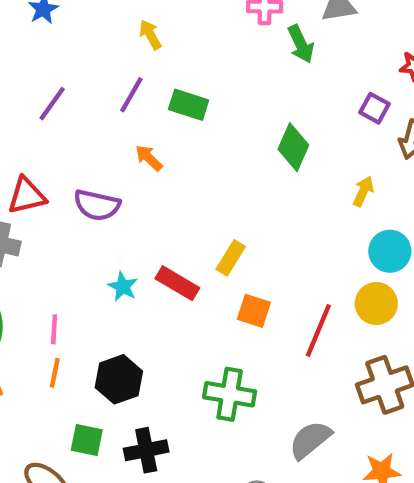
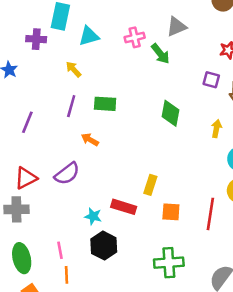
purple semicircle: (97, 205) -> (67, 174), turned -36
black hexagon: (119, 379) -> (104, 246), moved

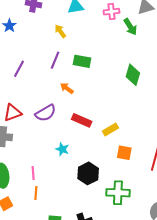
yellow rectangle: (150, 185) -> (110, 130), turned 35
red rectangle: (124, 207) -> (82, 120), moved
black hexagon: (104, 246) -> (88, 173), moved

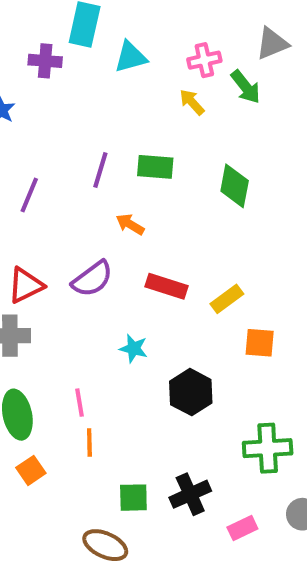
yellow arrow: (60, 31) -> (192, 102), moved
green diamond: (133, 75) -> (235, 186), moved
green cross: (118, 193) -> (268, 448), moved

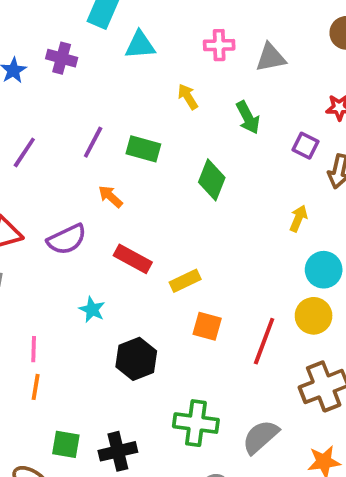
pink cross: (204, 60) -> (219, 45), moved
purple cross: (45, 61) -> (62, 58), moved
green arrow: (246, 87) -> (248, 117), moved

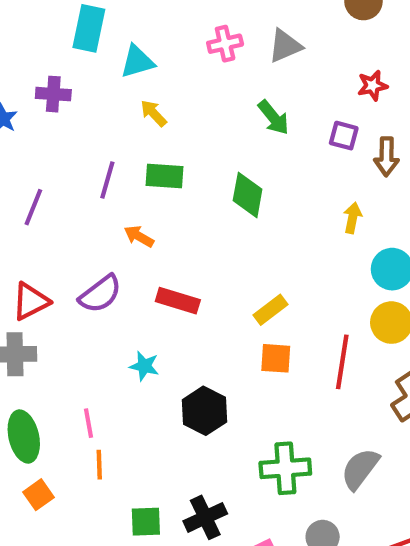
yellow arrow: (188, 97) -> (154, 113), moved
yellow rectangle: (185, 281) -> (271, 310), moved

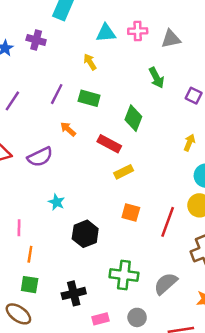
cyan triangle: (137, 62) -> (106, 33), moved
red rectangle: (178, 301) -> (109, 144), moved
yellow rectangle: (271, 310) -> (124, 172), moved
orange line: (99, 465) -> (30, 254), moved
green square: (146, 522) -> (30, 285), moved

